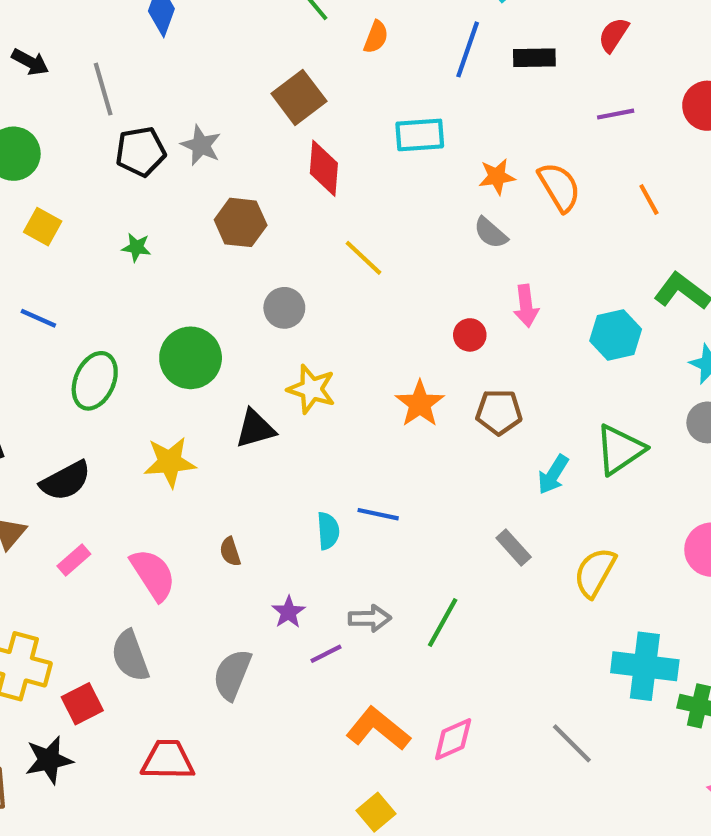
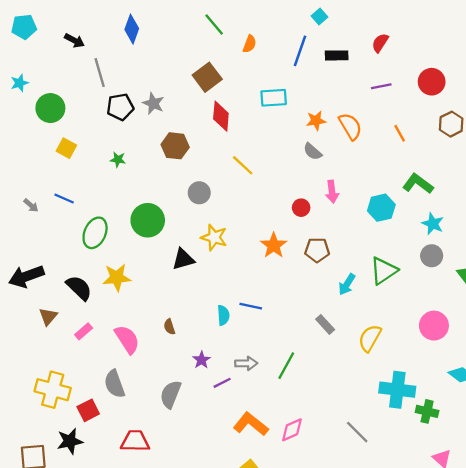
black arrow: (30, 62) -> (74, 41), moved
yellow star: (170, 462) -> (117, 277), moved
black semicircle: (66, 481) -> (79, 288), turned -108

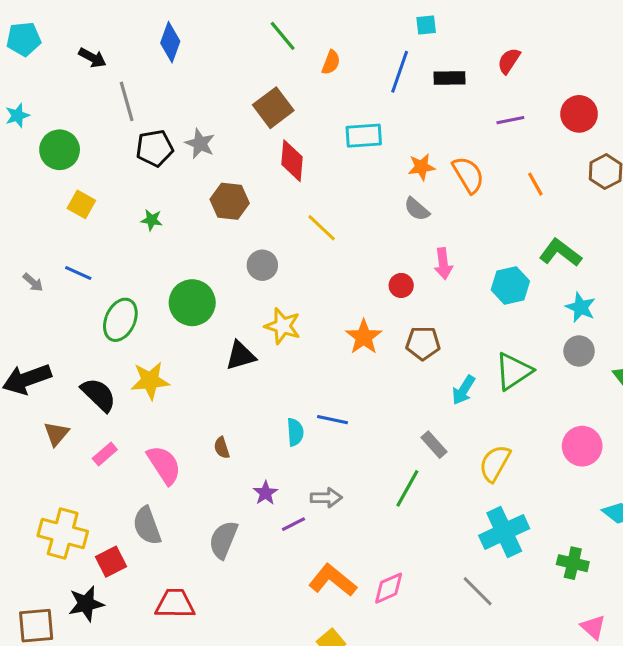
cyan square: (319, 16) -> (426, 25), turned 35
green line: (286, 366) -> (407, 488), moved
cyan cross: (397, 390) -> (504, 532), moved, turned -32

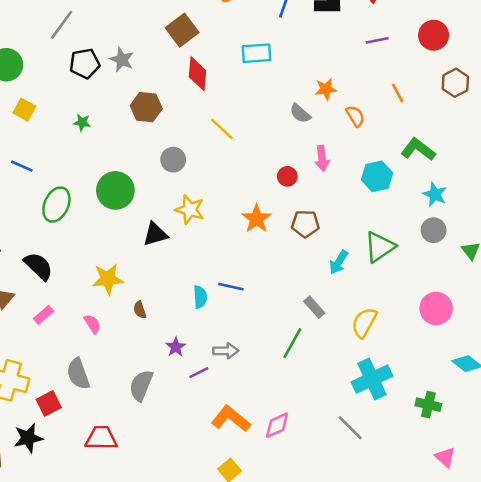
gray line: (127, 101) -> (62, 25), turned 52
orange star: (421, 167) -> (326, 89), moved
orange semicircle: (468, 175) -> (355, 116), moved, size x0.7
yellow star: (150, 381) -> (108, 279), moved
pink semicircle: (164, 465) -> (92, 324), size x0.6

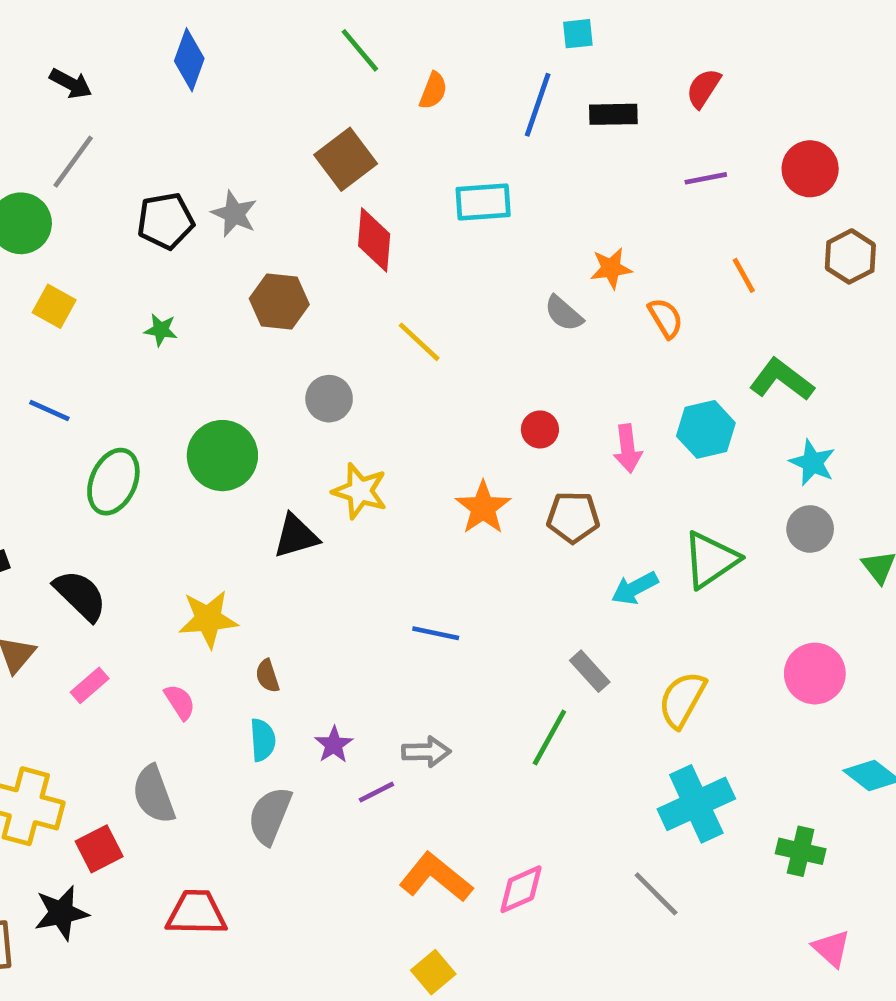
gray line: (62, 25) -> (73, 162), moved
pink arrow: (322, 158) -> (628, 448), moved
cyan arrow: (339, 262) -> (635, 588), turned 30
cyan semicircle: (200, 297) -> (263, 740), moved

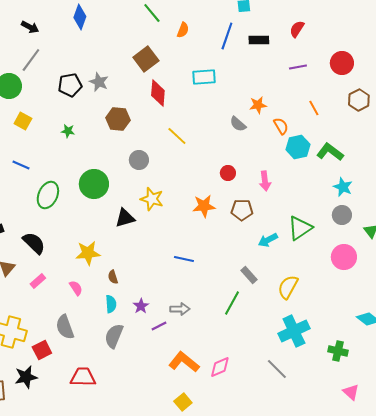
cyan hexagon: (706, 429) -> (298, 147), moved
orange star: (483, 508) -> (204, 206), turned 30
pink circle: (815, 674) -> (344, 257), moved

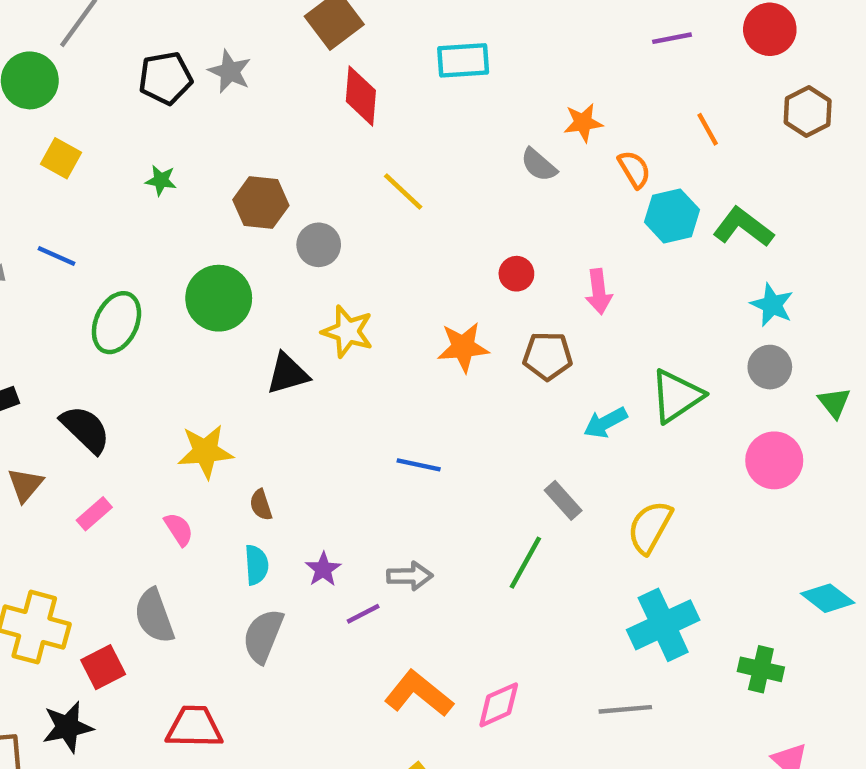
brown hexagon: (118, 119) -> (261, 203), moved
gray line: (277, 369) -> (625, 709), turned -50

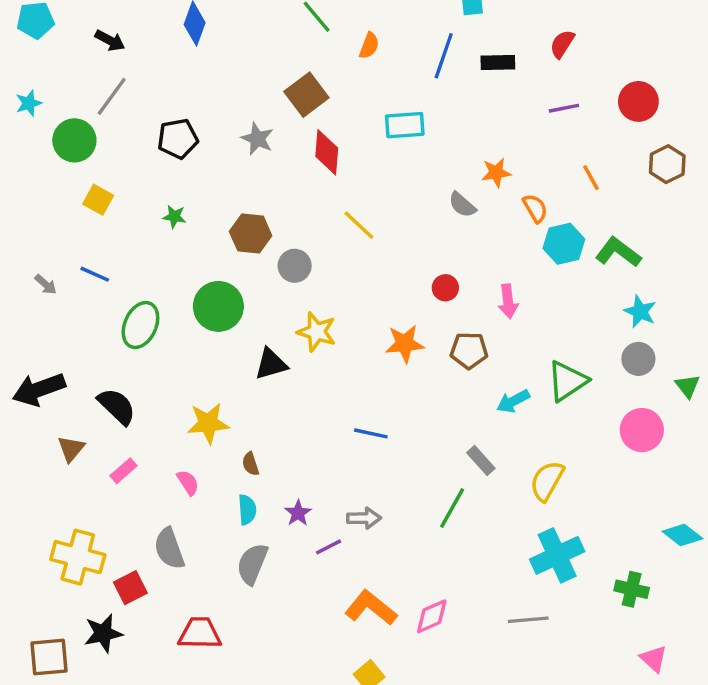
gray star: (230, 71) -> (257, 139), moved

